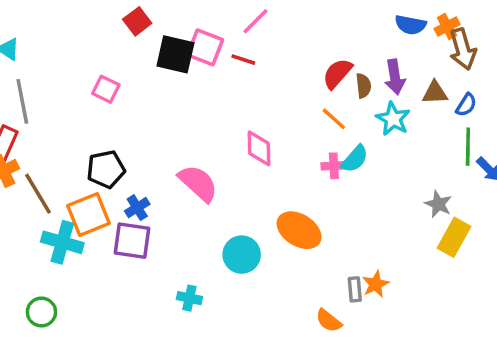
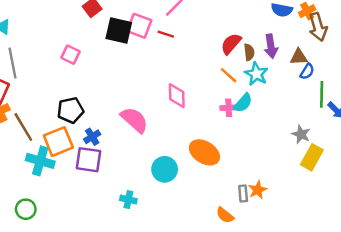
blue semicircle: (466, 105) -> (307, 72), moved
cyan star: (393, 119) -> (256, 74), moved

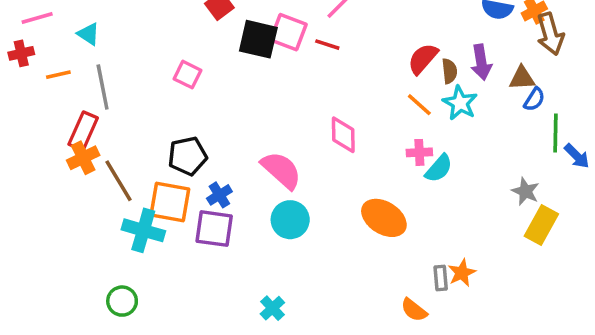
cyan semicircle: (243, 103) -> (439, 168), moved
orange square: (58, 142) -> (170, 202), turned 32
cyan circle: (165, 169) -> (290, 220), moved
cyan cross: (128, 200) -> (272, 308), moved, turned 35

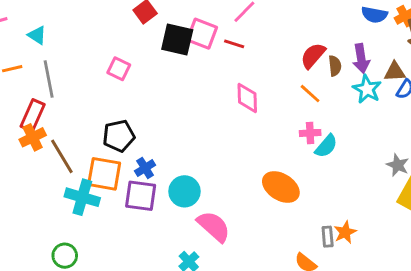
cyan star: (460, 103) -> (367, 89), moved
pink diamond: (343, 135) -> (247, 98), moved
pink semicircle: (281, 170) -> (214, 226), moved
cyan circle: (290, 220) -> (184, 191), moved

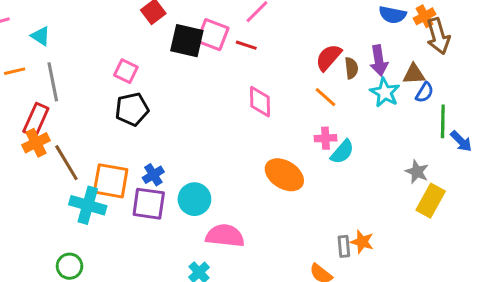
black pentagon: (119, 136) -> (132, 109), moved
orange ellipse: (281, 187) -> (284, 175), moved
pink semicircle: (214, 226) -> (225, 236), turned -36
orange star: (345, 232) -> (362, 242), turned -30

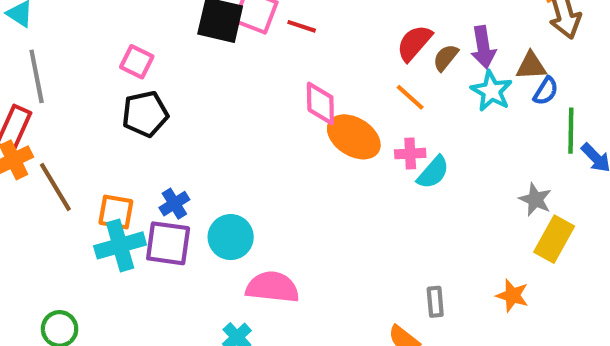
brown semicircle: (351, 68) -> (446, 58), turned -135
orange ellipse: (284, 175) -> (354, 137), moved
orange square: (111, 181) -> (116, 212), size x0.7
cyan cross: (88, 205) -> (120, 245), moved, turned -32
orange star: (362, 242) -> (512, 295), moved

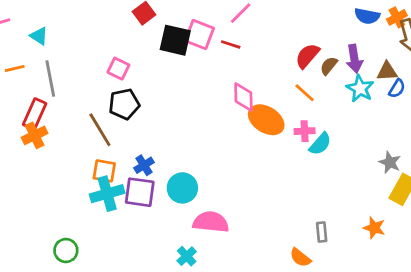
brown line: (55, 187) -> (100, 130), moved

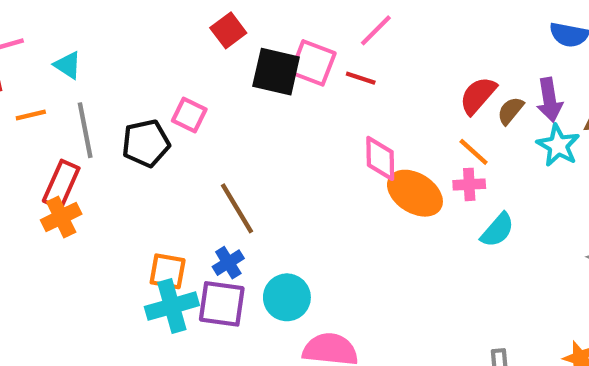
black pentagon: (124, 104) -> (146, 143), moved
brown line: (100, 130) -> (237, 208), moved
pink cross: (305, 131) -> (469, 184), moved

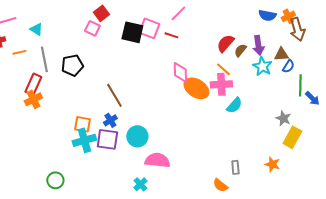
red square: (228, 30) -> (101, 13), moved
pink square: (189, 115) -> (92, 28), moved
pink cross: (469, 184) -> (221, 84), size x1.5

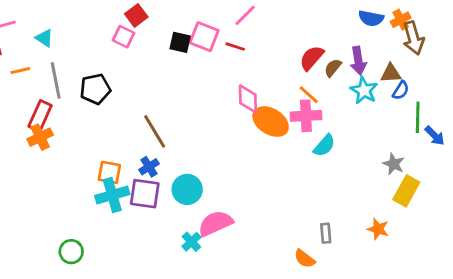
black square: (132, 32) -> (180, 42), size x0.7
pink semicircle: (157, 160) -> (215, 223), turned -30
cyan cross: (140, 184) -> (191, 242), moved

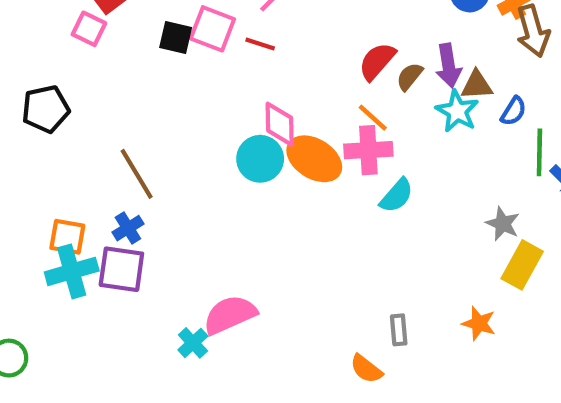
brown triangle: (391, 73) -> (477, 85), moved
cyan circle: (187, 189) -> (260, 159), moved

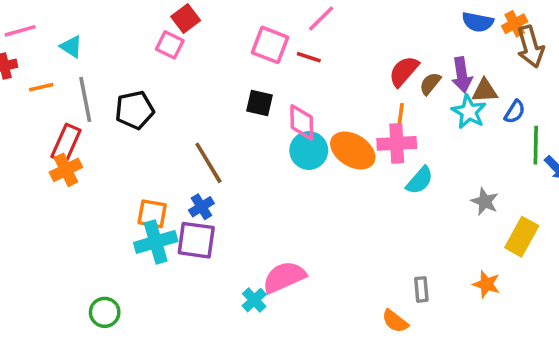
black square: (176, 37) -> (259, 103), moved
orange line: (373, 118) -> (400, 117), turned 56
pink diamond: (280, 124) -> (302, 122), moved
gray star: (503, 224) -> (485, 201), moved

